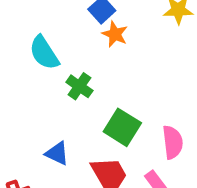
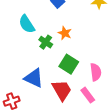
orange star: (115, 34) -> (65, 33), moved
blue triangle: (57, 153) -> (34, 78), size x1.5

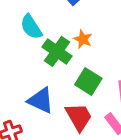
green cross: (46, 42) -> (57, 51), size x1.5

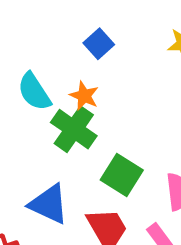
orange star: (83, 39) -> (84, 96), moved

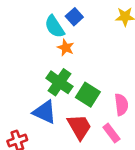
cyan semicircle: (34, 92) -> (54, 27), moved
green cross: (74, 129) -> (59, 82), moved

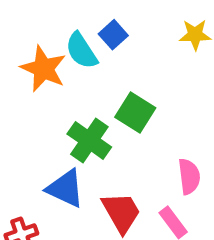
orange star: (66, 48) -> (43, 69), moved, size x1.6
green square: (88, 95) -> (135, 113), moved

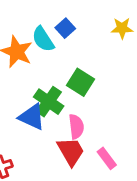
pink semicircle: (189, 176) -> (76, 127), moved
blue triangle: (65, 188) -> (32, 117), moved

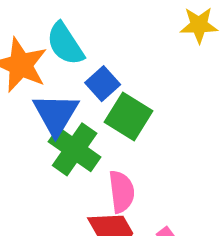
blue square: (65, 28) -> (103, 84), moved
blue triangle: (32, 117) -> (56, 114), moved, turned 36

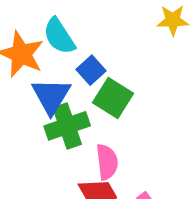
green cross: (75, 149) -> (67, 126), turned 36

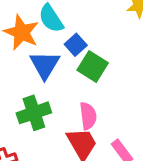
green cross: (67, 126) -> (34, 113), moved

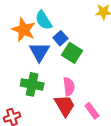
green cross: (34, 113) -> (32, 84), turned 30

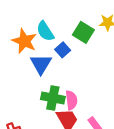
green square: (72, 53) -> (83, 32), moved
green cross: (32, 84) -> (53, 98), moved

